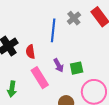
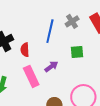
purple arrow: (59, 65) -> (51, 66), turned -104
green square: (77, 68) -> (77, 52), moved

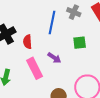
gray cross: (72, 21) -> (74, 12), turned -32
purple arrow: (51, 66) -> (54, 58), turned 72

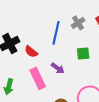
gray cross: (74, 12) -> (78, 23), turned 32
red semicircle: (27, 42) -> (31, 52), turned -48

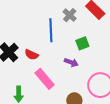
purple arrow: (58, 68) -> (71, 62), moved

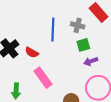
gray cross: (70, 15) -> (78, 25), moved, turned -32
purple arrow: (71, 62) -> (91, 61), moved, turned 136

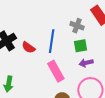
blue line: (53, 29) -> (52, 41), moved
pink rectangle: (43, 78) -> (56, 71), moved

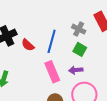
green square: (81, 46) -> (80, 49), turned 32
purple arrow: (86, 63) -> (76, 70), moved

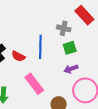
green square: (80, 49) -> (70, 48), turned -32
pink rectangle: (52, 72) -> (34, 84), moved

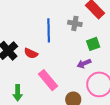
blue line: (40, 47) -> (49, 30), moved
green square: (70, 48) -> (93, 44), moved

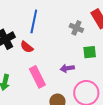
blue line: (49, 30) -> (34, 21), moved
purple arrow: (84, 64) -> (67, 68), moved

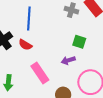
gray cross: (76, 28) -> (71, 10), moved
green square: (90, 52) -> (79, 42), moved, turned 32

